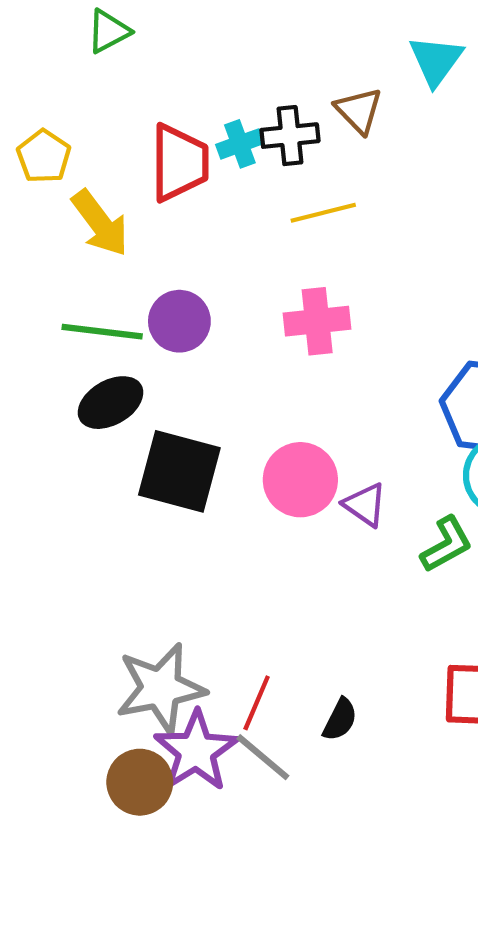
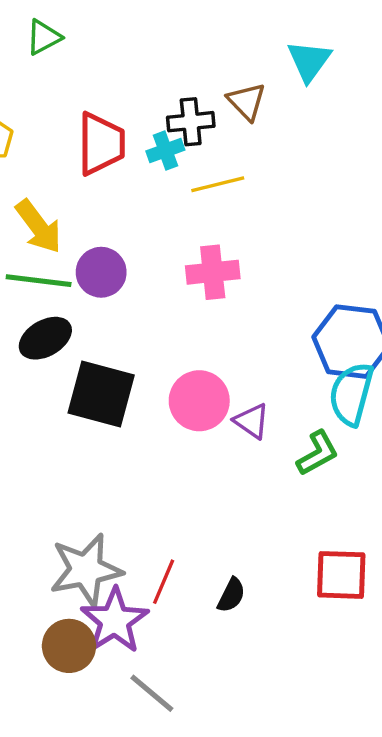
cyan cross: (240, 144) -> (165, 150), moved
yellow arrow: (100, 223) -> (39, 227), moved
gray line: (263, 757) -> (152, 693), moved

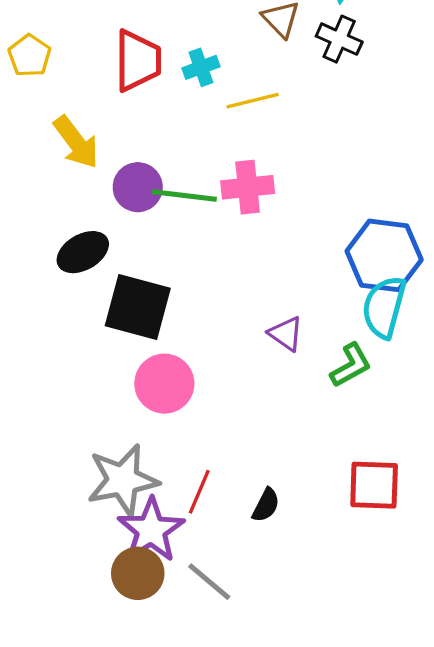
black cross: (191, 122) -> (339, 39), moved, turned 30
green line: (39, 281) -> (184, 195), moved
pink circle: (199, 401) -> (164, 384), moved
brown circle: (69, 646) -> (138, 573), moved
gray line: (152, 693) -> (209, 582), moved

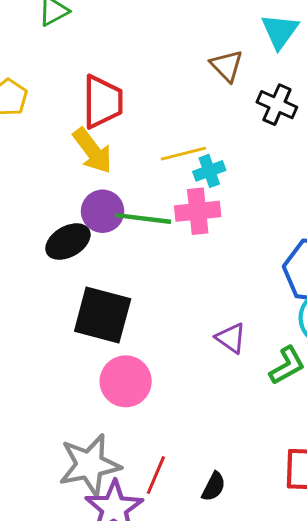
black cross: (339, 39) -> (277, 105), moved
cyan cross: (201, 67) -> (209, 171), moved
yellow line: (253, 101) -> (183, 154), moved
yellow arrow: (76, 142) -> (92, 151), moved
black ellipse: (83, 252) -> (68, 242), moved

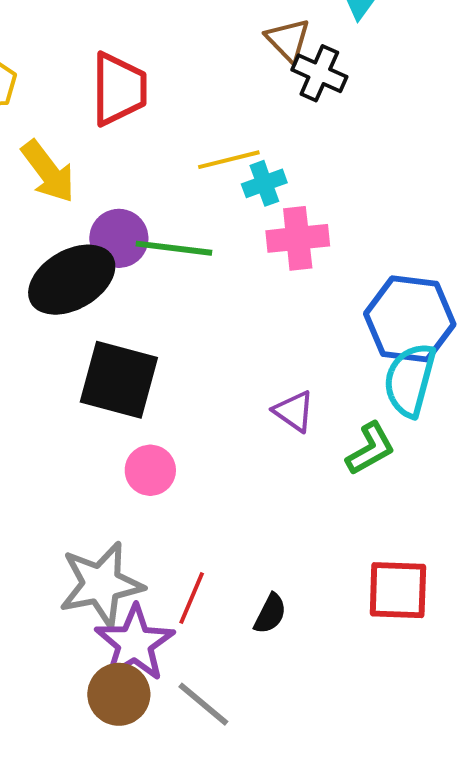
black cross: (277, 105) -> (319, 73), moved
yellow arrow: (92, 151) -> (48, 172), moved
pink cross: (198, 211) -> (298, 238), moved
black ellipse: (68, 242) -> (72, 280), size x1.4
pink circle: (126, 381) -> (150, 470), size x0.7

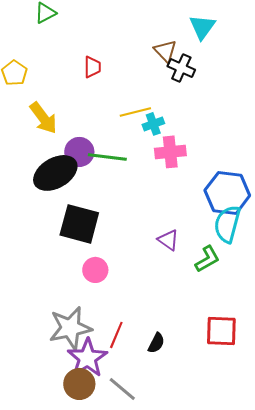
red trapezoid: (119, 89) -> (92, 67), moved, size x0.6

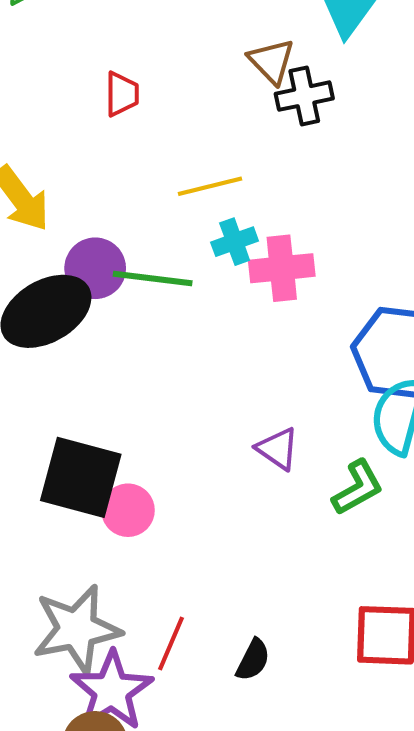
black cross: (181, 68) -> (304, 96), turned -36
cyan cross: (153, 124) -> (235, 242), moved
black square: (79, 224) -> (81, 477), moved

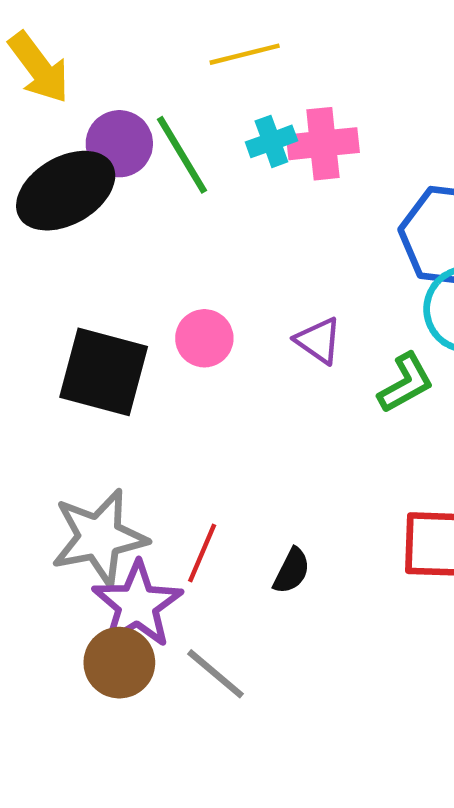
cyan cross: (235, 242) -> (271, 141), moved
green line: (153, 279) -> (182, 155), turned 52
pink circle: (128, 510) -> (204, 338), moved

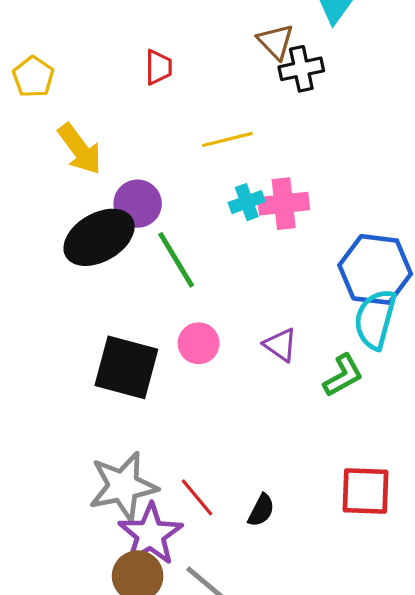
green line: (182, 155) -> (176, 260), moved
red line: (202, 553) -> (197, 497), turned -63

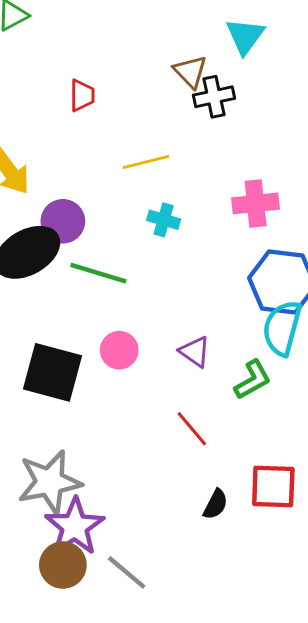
cyan cross: (247, 202) -> (164, 220), turned 36
pink cross: (284, 204) -> (256, 203), moved
green line: (176, 260) -> (98, 273), turned -42
red line: (197, 497) -> (192, 429), moved
black semicircle: (261, 510) -> (216, 504), moved

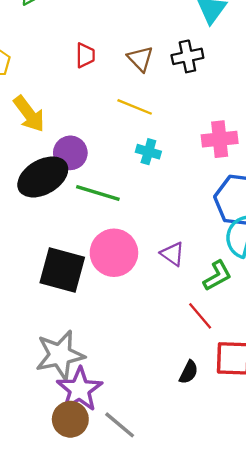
brown triangle: (190, 72) -> (140, 59), moved
yellow line: (146, 162) -> (135, 107), turned 36
pink circle: (119, 350) -> (114, 253), size x1.6
red line: (192, 429) -> (200, 316), moved

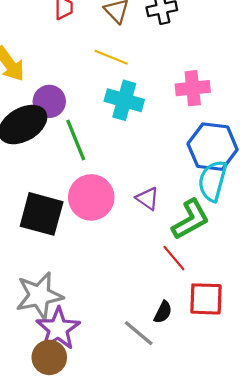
cyan cross: (148, 152) -> (124, 100), size x1.6
green line: (98, 193) -> (76, 140), turned 51
green L-shape: (217, 276) -> (191, 219), size x1.4
gray line: (120, 425) -> (139, 333), moved

